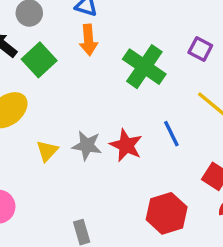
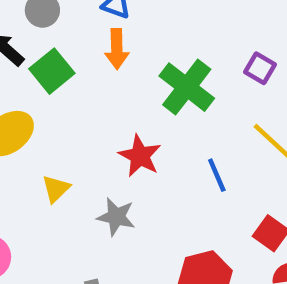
red star: (126, 145) -> (140, 156), moved
gray star: (87, 146) -> (116, 217), moved

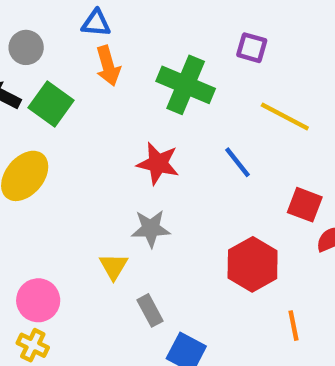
yellow triangle: (56, 189) -> (114, 266), moved

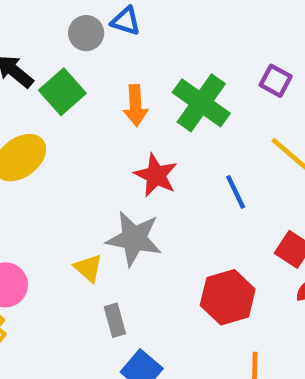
gray circle: (26, 47) -> (86, 33), moved
orange arrow: (108, 66) -> (136, 106), moved
gray star: (151, 229) -> (134, 239), size x1.4
yellow triangle: (114, 266) -> (88, 268), turned -32

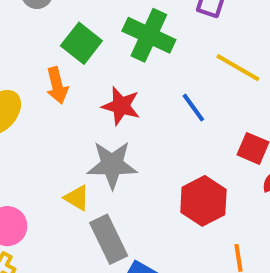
green square: (62, 92) -> (81, 43), moved
orange arrow: (136, 106) -> (57, 85), moved
gray rectangle: (115, 320) -> (109, 239), size x1.6

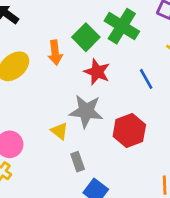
green square: (81, 43) -> (86, 37), moved
red hexagon: (203, 201) -> (129, 130), moved
gray rectangle: (109, 239) -> (78, 162), size x0.6

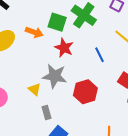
green square: (86, 37) -> (57, 22), turned -30
orange arrow: (55, 53) -> (34, 32), turned -66

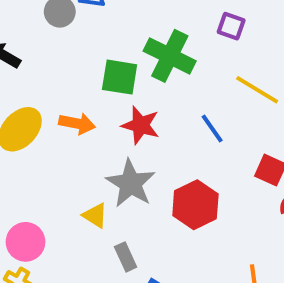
orange arrow: (34, 32) -> (77, 124), moved
gray star: (55, 76) -> (131, 183), turned 30

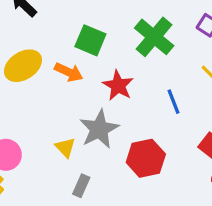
green square: (120, 77) -> (90, 40), moved
gray rectangle: (126, 257) -> (81, 186), turned 35

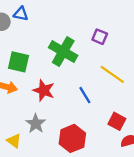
gray star: (99, 129) -> (36, 124), size x0.7

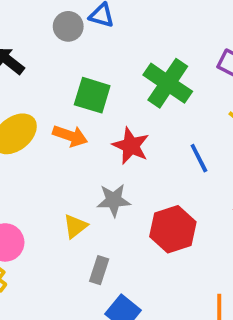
gray star: (36, 124) -> (114, 200), turned 30
yellow triangle: (14, 141) -> (75, 226), turned 42

